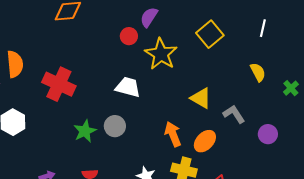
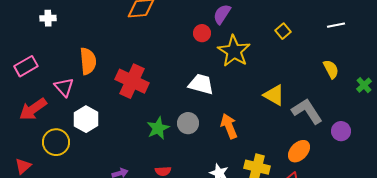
white line: (263, 28) -> (336, 25), turned 66
yellow square: (210, 34) -> (283, 31), size x0.6
gray L-shape: (234, 114) -> (307, 111), size x1.4
orange arrow: (173, 134) -> (229, 126), moved
orange ellipse: (205, 141) -> (299, 151), moved

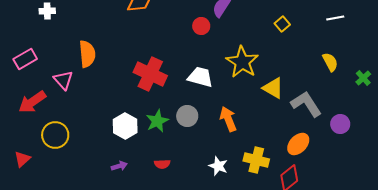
yellow star: (234, 51) -> (242, 62), moved
red cross: (132, 81) -> (150, 74), moved
white hexagon: (86, 119) -> (125, 126), moved

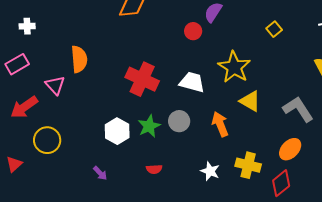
white cross: (47, 11) -> (27, 26), moved
yellow triangle: (273, 88) -> (250, 101), moved
purple arrow: (119, 166) -> (100, 173), moved, turned 63

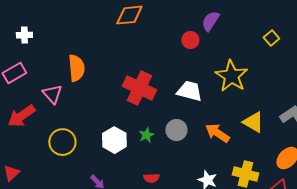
yellow triangle: (250, 101) -> (253, 122), moved
orange arrow: (220, 124) -> (217, 133), turned -35
green star: (149, 126) -> (146, 135), size x0.7
yellow circle: (47, 140) -> (62, 142), moved

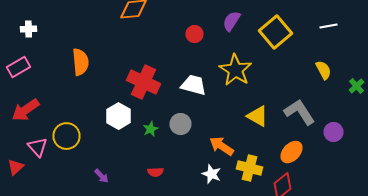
purple semicircle: (210, 21) -> (232, 21), moved
yellow square: (271, 38) -> (276, 32), size x2.0
pink triangle: (52, 94) -> (38, 147), moved
orange arrow: (217, 133) -> (222, 146), moved
white hexagon: (114, 140) -> (118, 116), moved

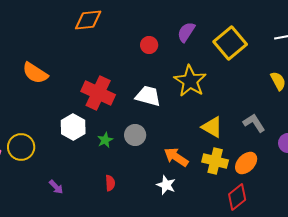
orange semicircle: (80, 62) -> (35, 73), turned 128
gray L-shape: (300, 112) -> (254, 123), size x0.7
yellow cross: (250, 168) -> (215, 161), moved
red semicircle: (156, 172) -> (110, 183), turned -91

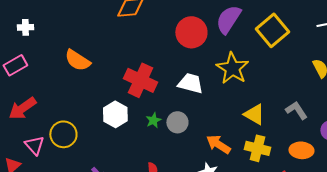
purple semicircle: (186, 32) -> (228, 19), size x1.4
red circle: (149, 45) -> (191, 32), size x1.8
green star: (105, 140) -> (153, 120), moved
orange ellipse: (246, 163) -> (301, 150), moved, turned 50

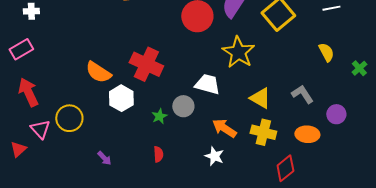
orange semicircle: (77, 60) -> (98, 72), moved
white trapezoid: (190, 83) -> (207, 84), moved
red arrow: (22, 108) -> (28, 92), turned 100
green star: (153, 120) -> (159, 116), moved

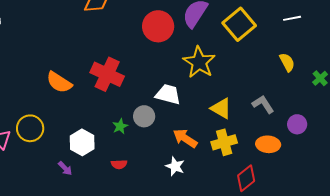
white hexagon: (121, 98) -> (82, 142), moved
yellow cross: (263, 132) -> (224, 142), turned -30
red semicircle: (158, 154) -> (119, 164), turned 91

